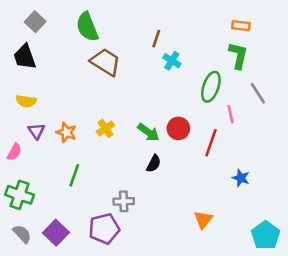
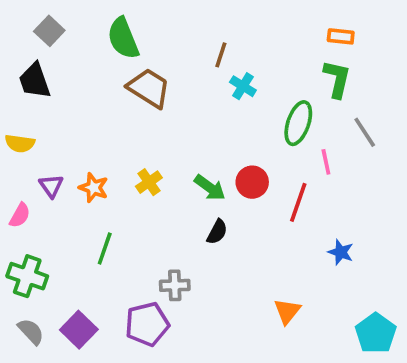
yellow semicircle: (26, 101) -> (20, 143), moved

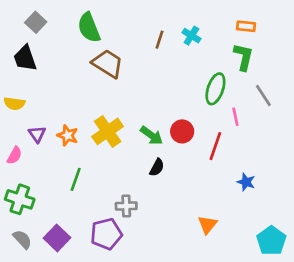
cyan cross: (243, 86) -> (191, 36), moved
yellow cross: (149, 182) -> (108, 131), size x1.6

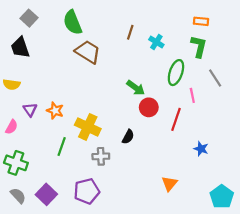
cyan cross: (191, 36) -> (156, 42), moved
yellow cross: (108, 131) -> (88, 127), moved, turned -30
green arrow: (152, 135) -> (136, 88), moved
gray cross: (126, 206) -> (101, 156), moved

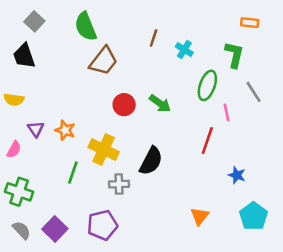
orange rectangle: (201, 21) -> (250, 23), moved
brown trapezoid: (88, 52) -> (104, 61), turned 96
red circle: (149, 107) -> (124, 105), moved
black semicircle: (128, 137) -> (151, 161), size x1.6
cyan pentagon: (222, 197) -> (253, 216), moved

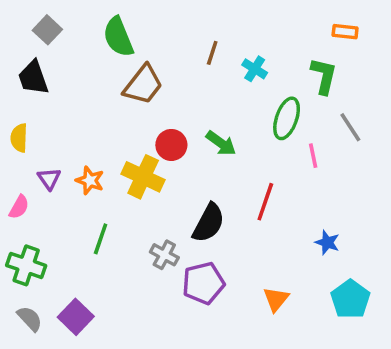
yellow semicircle: (14, 100) -> (19, 138), turned 84
red line: (207, 141) -> (265, 202), moved
yellow cross: (104, 149) -> (143, 177), moved
gray cross: (119, 184) -> (164, 255), turned 30
purple pentagon: (102, 225) -> (203, 283), moved

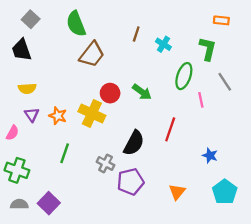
yellow semicircle: (19, 138) -> (27, 89), moved, turned -96
gray semicircle: (30, 319) -> (19, 204), turned -48

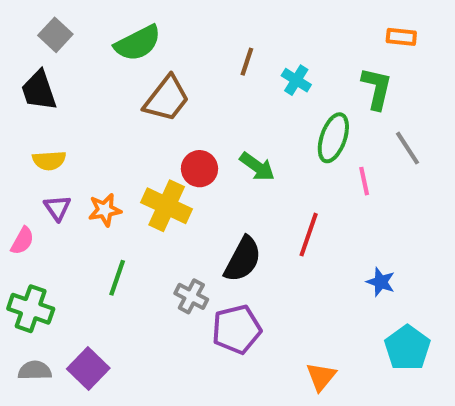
green semicircle: (76, 24) -> (138, 43), turned -95
orange star: (58, 116) -> (105, 210), turned -30
orange triangle: (177, 192) -> (321, 377), moved

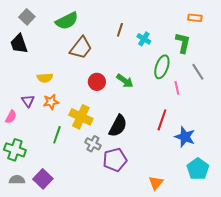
yellow semicircle: (49, 160) -> (45, 78), moved
yellow cross: (167, 206) -> (81, 117), moved
red line: (309, 235) -> (162, 120), moved
blue star: (381, 282) -> (185, 137), size x1.5

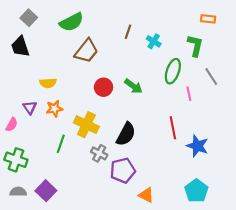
red line: (162, 120) -> (173, 128), turned -30
cyan pentagon: (198, 169) -> (196, 191), moved
orange triangle: (156, 183) -> (146, 195), moved, turned -42

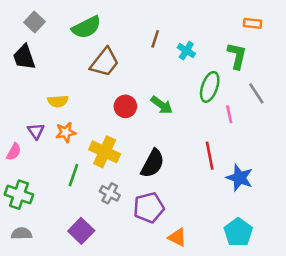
gray cross: (99, 153) -> (110, 193), moved
purple square: (46, 191) -> (81, 231), moved

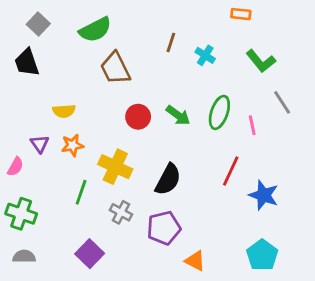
orange rectangle: (252, 23) -> (241, 14), moved
green L-shape: (237, 56) -> (261, 61), turned 128
brown trapezoid: (105, 62) -> (115, 68), turned 116
green ellipse: (210, 87) -> (219, 112), moved
red line: (210, 156) -> (231, 171), turned 36

